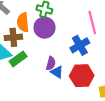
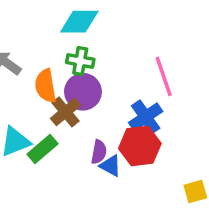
brown cross: (13, 37) -> (65, 112), moved, turned -30
red hexagon: (82, 76) -> (140, 146), moved

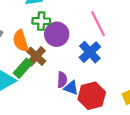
purple circle: (83, 92) -> (57, 34), moved
red hexagon: (140, 146) -> (92, 96), moved
green rectangle: (42, 149) -> (23, 68), moved

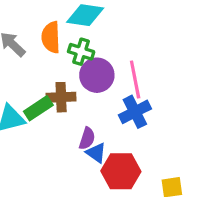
pink line: (98, 24) -> (135, 79), moved
orange semicircle: (21, 41) -> (51, 37), moved
brown cross: (36, 56) -> (61, 97), turned 30

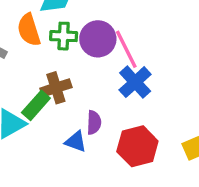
purple circle: (97, 75) -> (98, 39), moved
blue triangle: (96, 153) -> (76, 142), moved

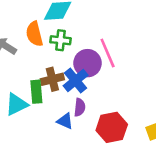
purple circle: (98, 39) -> (88, 63), moved
blue cross: (135, 82) -> (76, 81), moved
green rectangle: (36, 105) -> (36, 92), turned -50

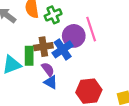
green cross: (60, 40) -> (53, 15), turned -35
purple semicircle: (80, 107) -> (48, 69), moved, turned -48

